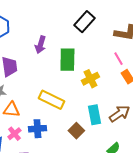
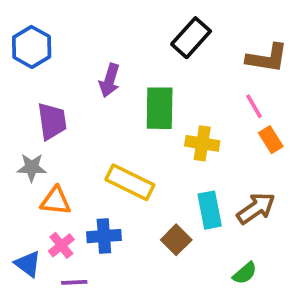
yellow cross: (90, 79) -> (202, 143), turned 36

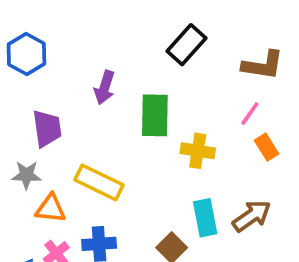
pink line: (254, 106) -> (250, 114), turned 65
yellow rectangle: (130, 182) -> (99, 182), moved

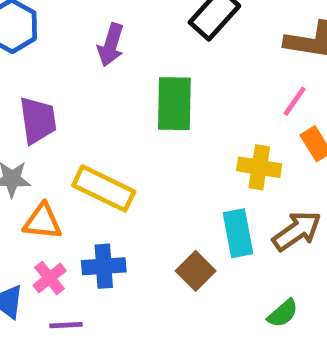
purple arrow: (105, 87) -> (111, 45), moved
yellow cross: (198, 151) -> (259, 167), moved

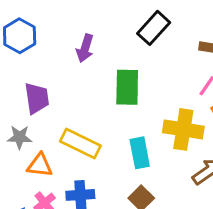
yellow cross: (259, 167) -> (183, 129), size x1.4
cyan rectangle: (238, 233) -> (140, 153), moved

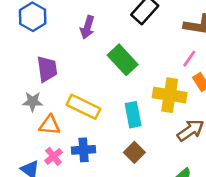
green rectangle: (127, 87) -> (123, 60), turned -44

